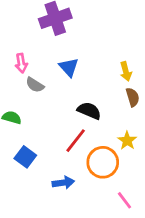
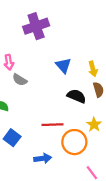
blue triangle: (69, 67) -> (63, 66), moved
black semicircle: (89, 111) -> (77, 96), moved
red line: (76, 141) -> (52, 125), turned 50

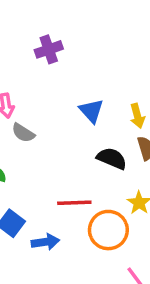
purple cross: (36, 26) -> (49, 49), size x0.7
blue arrow: (43, 158) -> (45, 242), moved

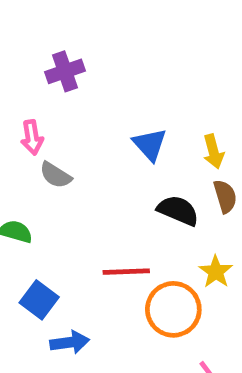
purple cross: (49, 49) -> (65, 71), moved
blue arrow: (45, 242) -> (70, 342), moved

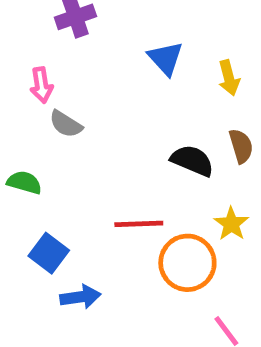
blue triangle: (150, 144) -> (166, 58), moved
yellow arrow: (213, 152) -> (229, 78), moved

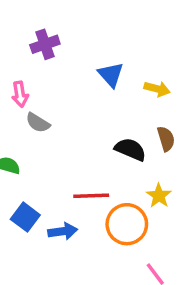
yellow arrow: (229, 78) -> (157, 89), turned -60
blue arrow: (80, 297) -> (63, 231), moved

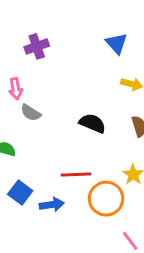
blue triangle: (111, 75) -> (117, 43), moved
black semicircle: (130, 149) -> (92, 123), moved

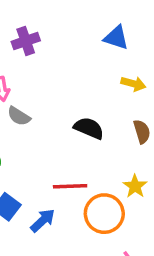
blue triangle: (117, 43) -> (116, 38), turned -30
blue arrow: (52, 205) -> (43, 220), turned -35

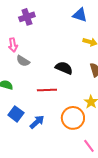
red line: (70, 186) -> (47, 90), moved

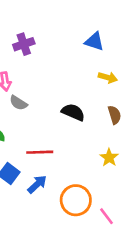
red line: (47, 90) -> (40, 152), moved
orange circle: (73, 118) -> (76, 200), moved

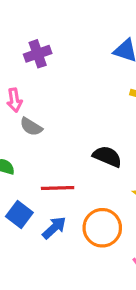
black semicircle: (73, 112) -> (107, 157), moved
orange circle: (76, 200) -> (102, 228), moved

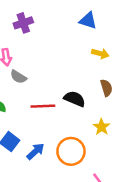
red line: (58, 188) -> (43, 106), moved

